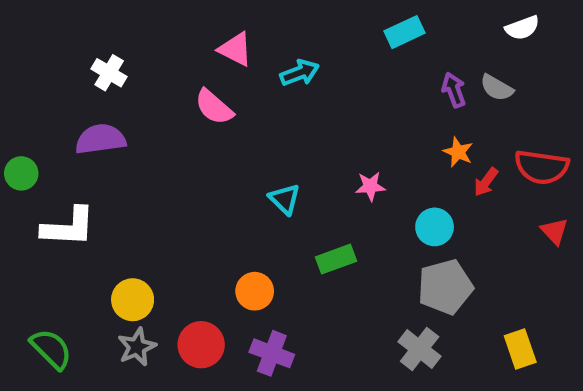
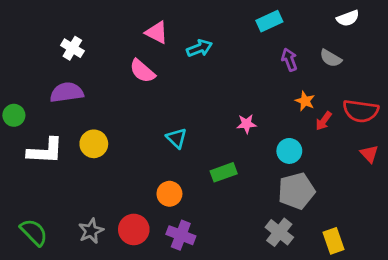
purple arrow: (454, 90) -> (289, 60), moved
cyan triangle: (285, 199) -> (177, 138), moved
yellow circle: (133, 300) -> (94, 144), moved
yellow rectangle: (520, 349) -> (334, 241), moved

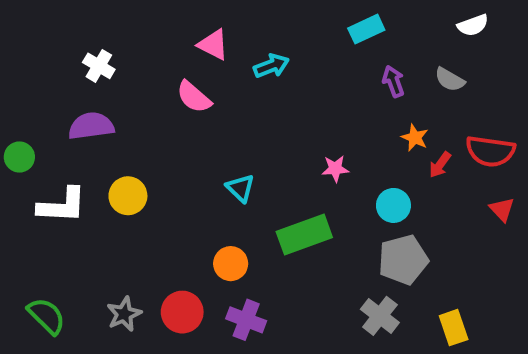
green rectangle: (224, 172) -> (304, 235), size x1.5

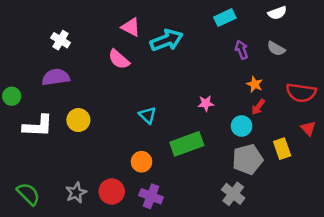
white semicircle: (473, 25) -> (277, 13), moved
cyan arrow: (271, 66) -> (167, 40), size x1.5
red arrow: (440, 165) -> (258, 107), moved
yellow rectangle: (454, 328) -> (282, 149), moved

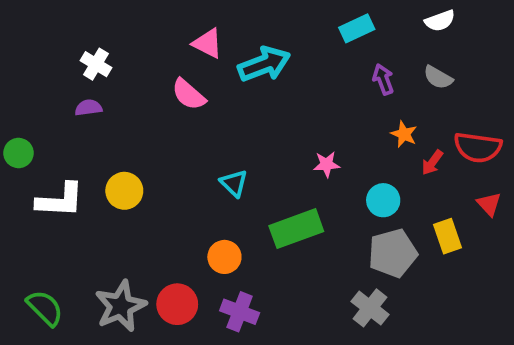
purple semicircle: (56, 77) -> (88, 108), moved, size x0.6
red arrow: (258, 107) -> (432, 162), moved
gray star: (76, 193) -> (121, 306), size x1.5

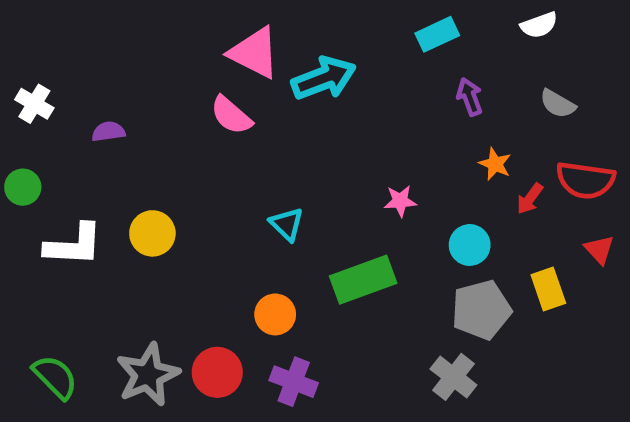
pink triangle: (207, 43) -> (254, 53), size x1.4
white cross: (96, 64) -> (34, 104), moved
gray semicircle: (438, 77) -> (558, 104), moved

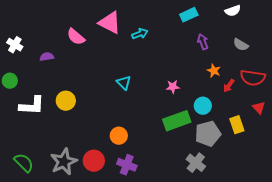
cyan arrow: (324, 78) -> (140, 34), size x0.6
pink semicircle: (231, 115) -> (76, 37), moved
cyan triangle: (287, 224) -> (124, 83), moved
green rectangle: (363, 280) -> (177, 121), moved

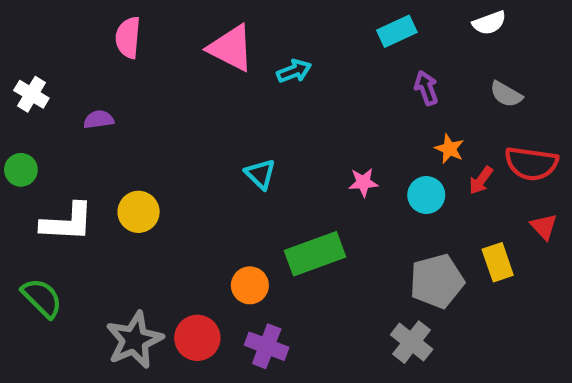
pink semicircle: (76, 37) -> (128, 38), moved, turned 54
cyan circle: (203, 106) -> (426, 195), moved
green rectangle: (177, 121) -> (315, 254), moved
green semicircle: (24, 163) -> (42, 298), moved

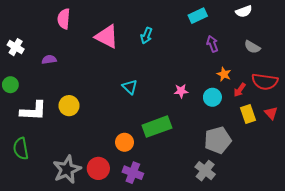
pink triangle: (231, 48) -> (107, 37), moved
cyan arrow: (294, 71) -> (146, 35), turned 133
yellow rectangle: (498, 262) -> (248, 114), moved
green semicircle: (42, 298) -> (21, 149), turned -145

